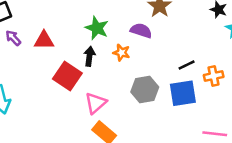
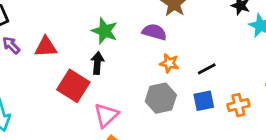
orange star: (121, 53) -> (169, 63), moved
orange cross: (214, 76) -> (238, 105), moved
blue square: (183, 93) -> (204, 101), size x0.7

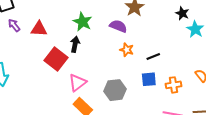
gray hexagon: (161, 98) -> (115, 90), moved

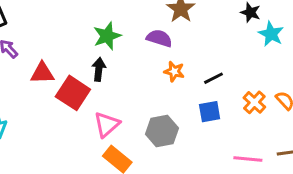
green star: (82, 22) -> (107, 36), turned 30
red triangle: (39, 29) -> (42, 73), moved
orange cross: (174, 85) -> (254, 102), moved, turned -35

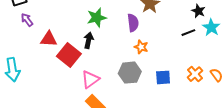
purple semicircle: (159, 38) -> (133, 23), turned 60
black line: (213, 78) -> (188, 33), moved
gray hexagon: (162, 131) -> (130, 73), moved

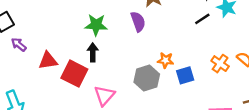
green star: (97, 18) -> (96, 25), turned 30
orange star: (141, 47) -> (166, 60), moved

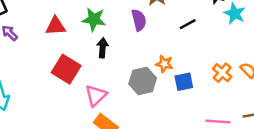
black line: (202, 19) -> (188, 24), moved
black arrow: (93, 52) -> (103, 48), moved
red triangle: (48, 61) -> (55, 26), moved

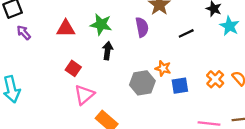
red square: (66, 69) -> (73, 68), size x0.6
pink triangle: (96, 95) -> (84, 95), moved

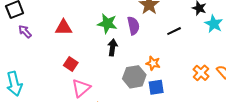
green star: (101, 24) -> (107, 23), moved
black arrow: (108, 51) -> (112, 47), moved
blue square: (180, 86) -> (156, 87), moved

